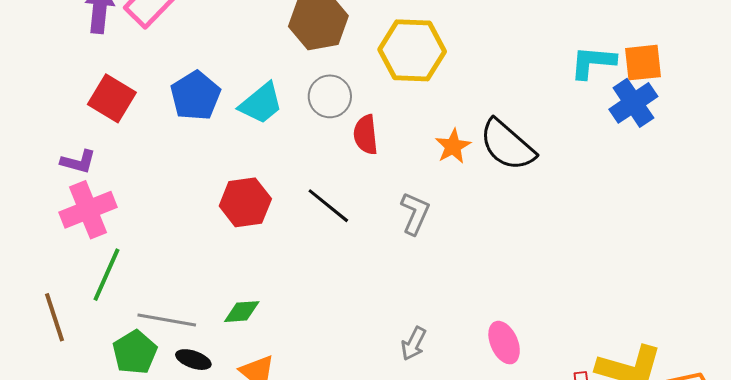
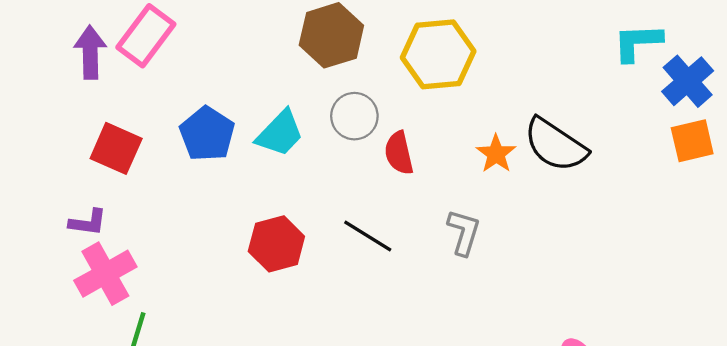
orange square: (643, 63) -> (692, 141), moved

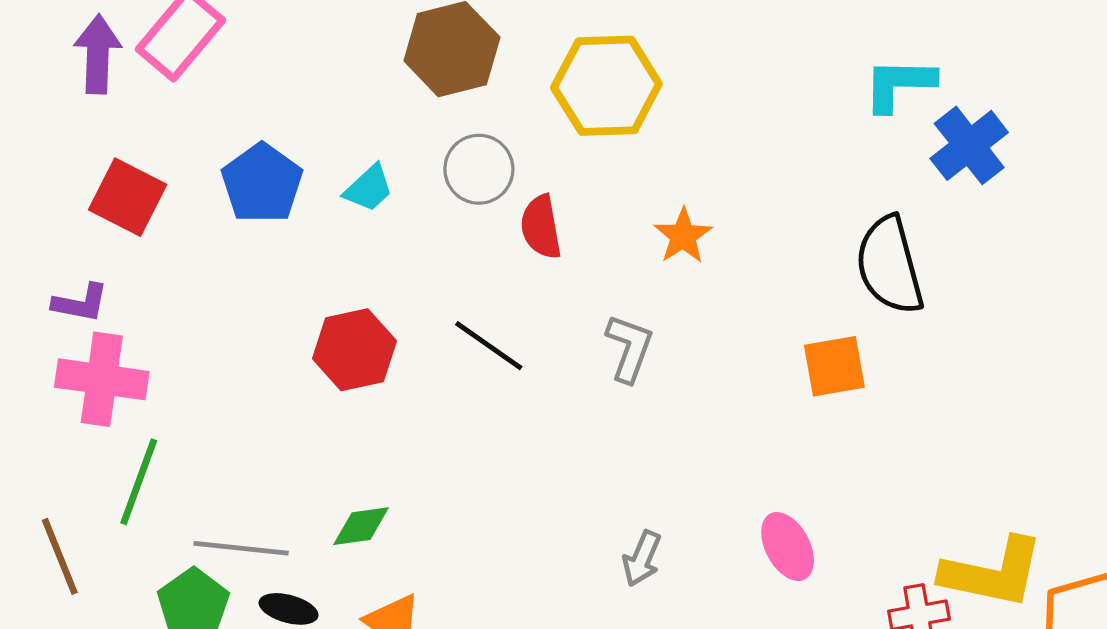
cyan trapezoid: (280, 133) -> (369, 188), size x0.7
orange square: (692, 141) -> (834, 366), moved
black semicircle: (555, 145) -> (890, 265), moved, turned 38
pink cross: (105, 274) -> (102, 379), turned 34

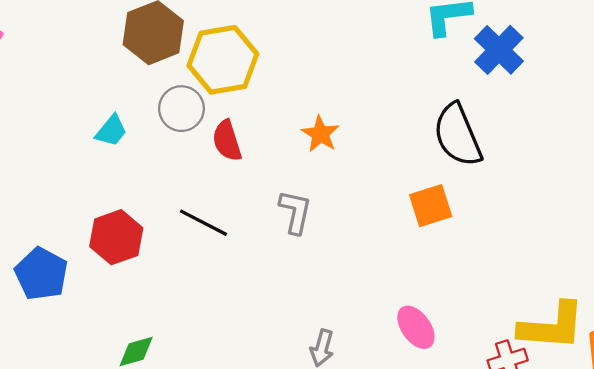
yellow hexagon: (606, 86) -> (223, 60), moved
blue pentagon: (262, 183) -> (41, 274), moved

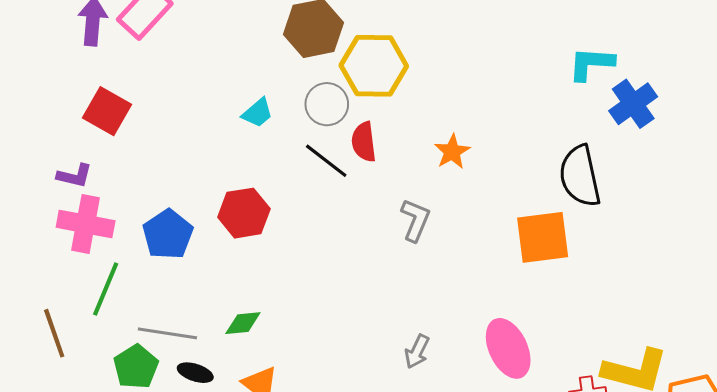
orange square: (431, 206) -> (543, 237), size x1.4
black line: (203, 223) -> (326, 161), moved
pink ellipse: (416, 327) -> (508, 348), size x1.4

